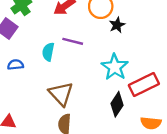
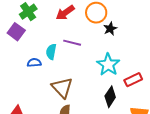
blue semicircle: (16, 65) -> (34, 63), moved
red rectangle: (144, 85) -> (133, 80), size x0.7

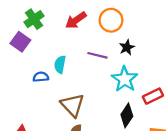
black star: (110, 29) -> (127, 47), moved
purple line: (72, 43) -> (97, 55), moved

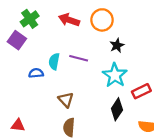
red arrow: (76, 20) -> (69, 20), turned 54
purple line: (97, 55) -> (79, 58), moved
brown triangle: (72, 105) -> (66, 100), size x0.7

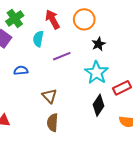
red arrow: (69, 20) -> (53, 19), turned 42
purple line: (79, 58) -> (62, 56), turned -36
cyan semicircle: (54, 61) -> (38, 39), moved

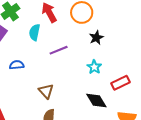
cyan star: (96, 73) -> (94, 67), size x0.6
black diamond: (99, 105) -> (96, 101), turned -65

